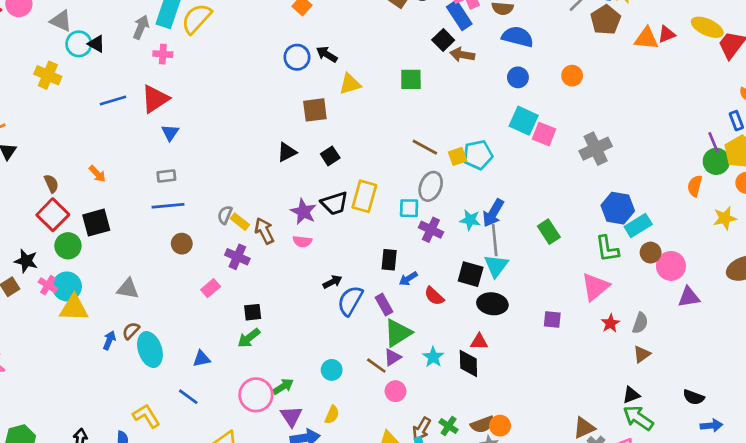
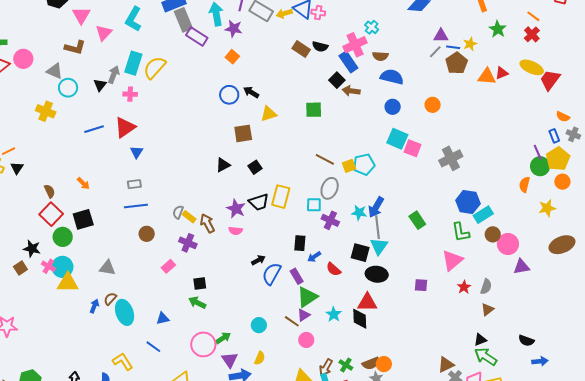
black triangle: (96, 44) -> (100, 85), moved, turned 40
green arrow: (249, 338) -> (197, 303), turned 66
red triangle: (479, 342) -> (367, 302), size x1.5

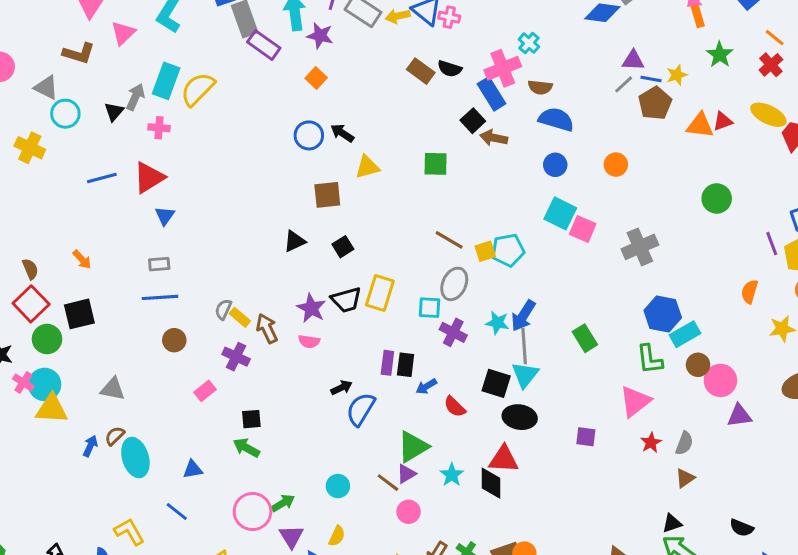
green circle: (540, 166) -> (717, 198), moved
purple rectangle: (297, 276) -> (387, 363), moved, turned 35

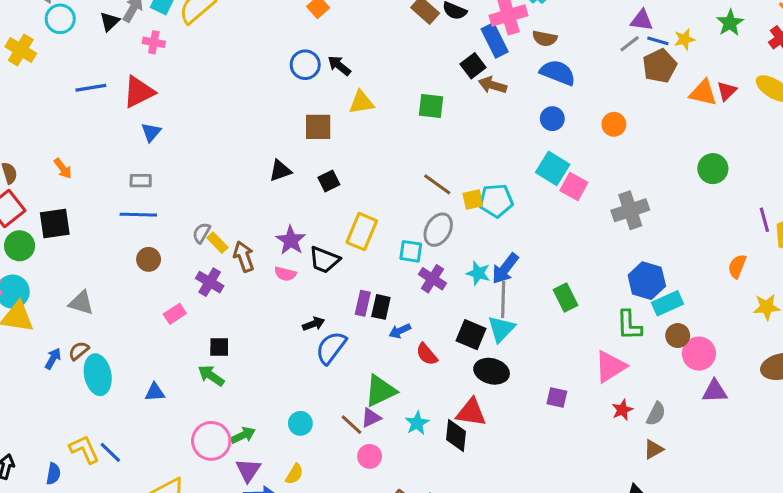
red triangle: (723, 121) -> (727, 91), turned -30
black trapezoid: (346, 300) -> (324, 260), moved, turned 32
blue line: (177, 511) -> (110, 452), moved

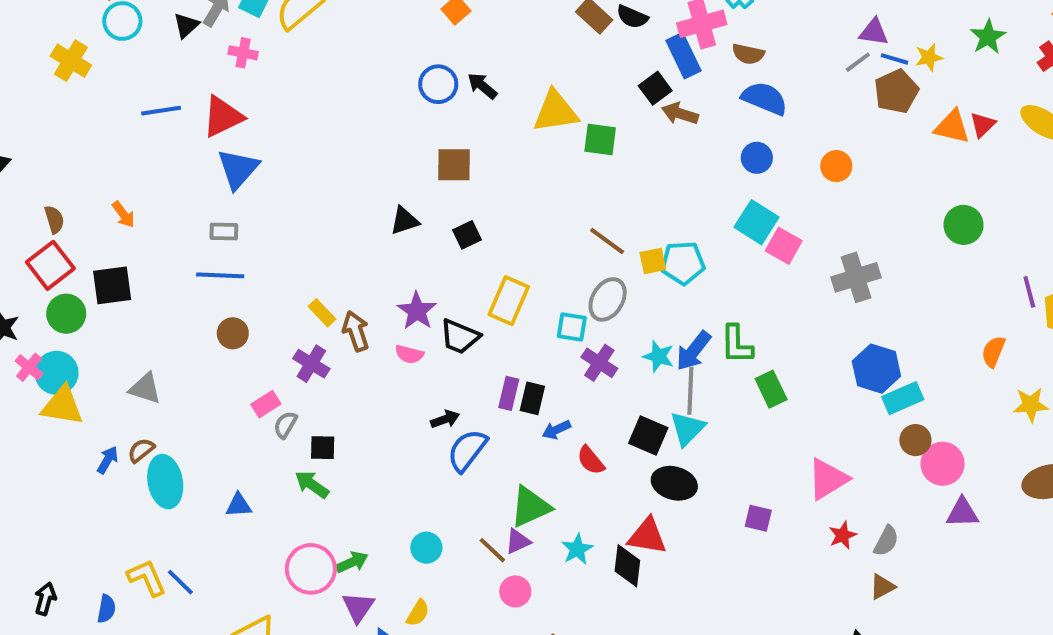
yellow triangle: (361, 102) -> (555, 112), moved, size x1.4
blue triangle: (151, 132) -> (238, 169), size x1.6
gray semicircle: (201, 233) -> (285, 425), moved
green L-shape: (629, 325) -> (737, 344), moved

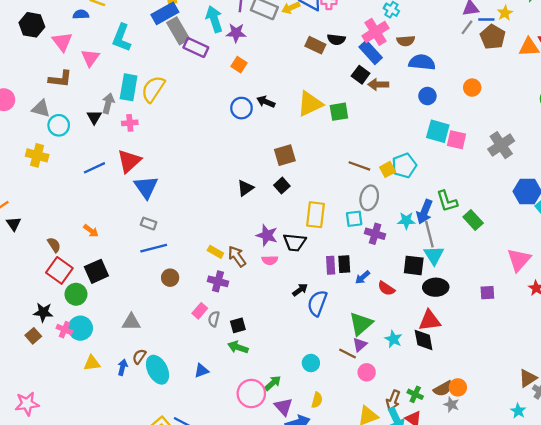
brown square: (454, 165) -> (285, 155), moved
gray rectangle: (224, 231) -> (149, 224), turned 35
yellow triangle: (62, 406) -> (92, 363), moved, size x0.7

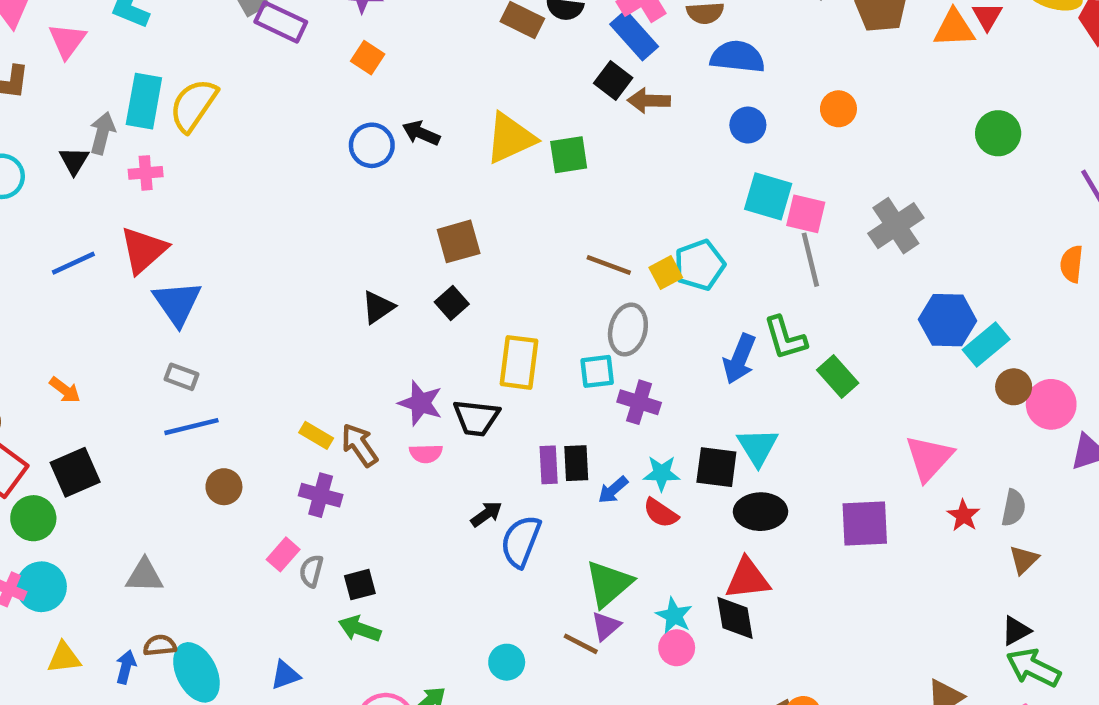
cyan star: (406, 221) -> (662, 473), moved
gray line: (429, 234) -> (810, 260), moved
purple square: (487, 293) -> (865, 524), size x1.6
brown semicircle: (139, 357) -> (160, 645), turned 49
pink circle: (367, 372) -> (677, 648), moved

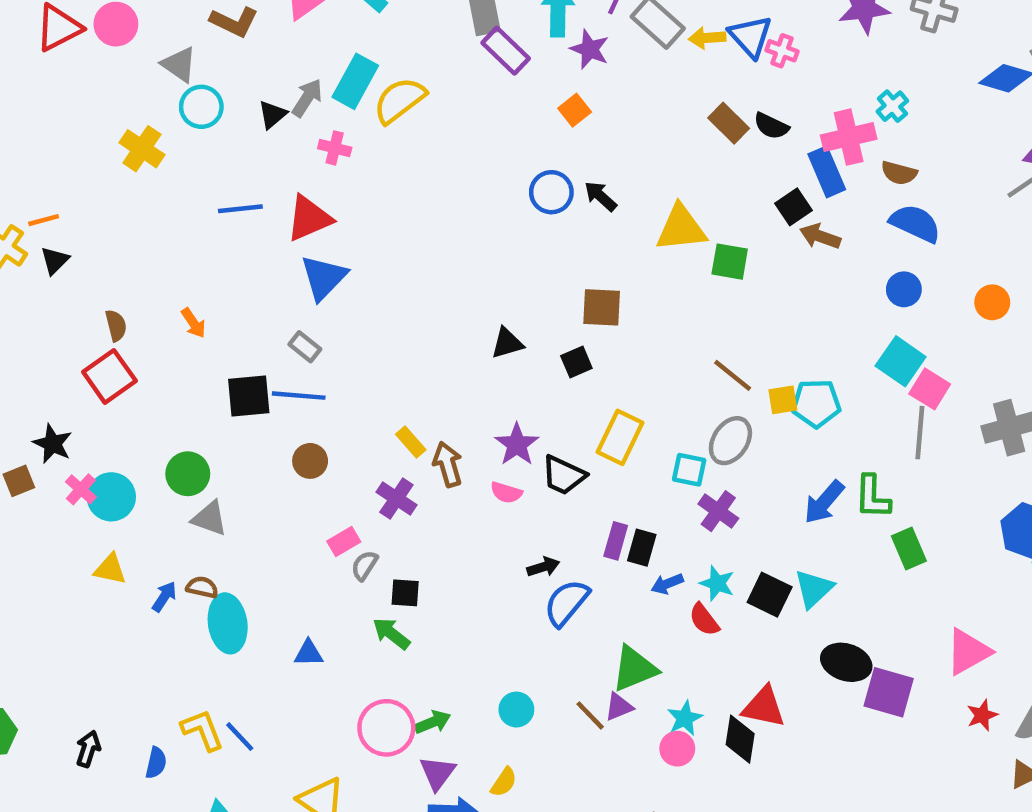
black square: (75, 472) -> (249, 396), moved
black ellipse: (761, 512) -> (846, 662), moved
green circle: (33, 518) -> (188, 474), moved

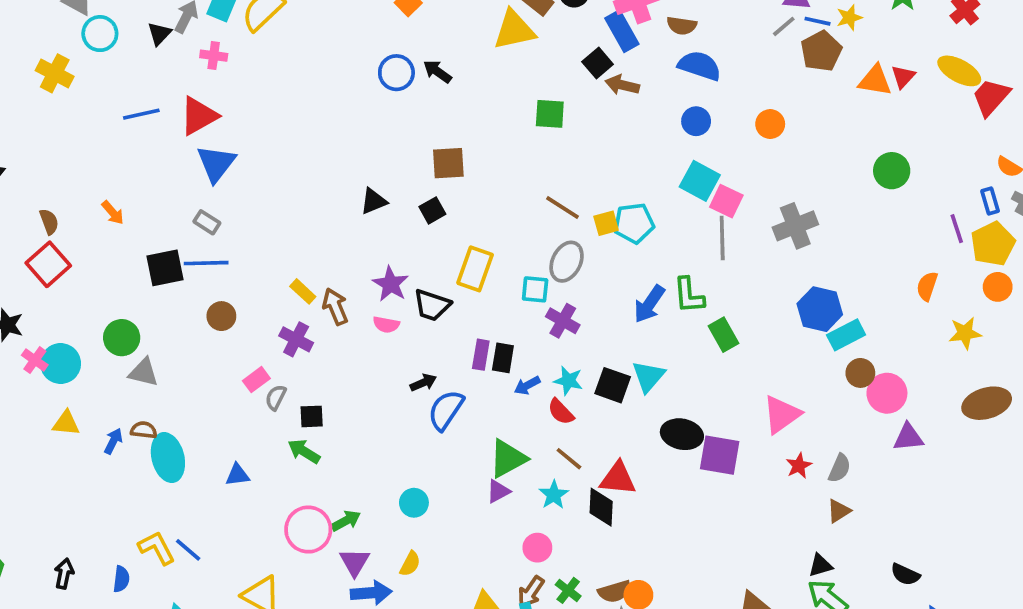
yellow triangle: (681, 228) -> (514, 30), moved
brown line: (590, 715) -> (569, 459), moved
pink circle: (677, 749) -> (537, 548), moved

